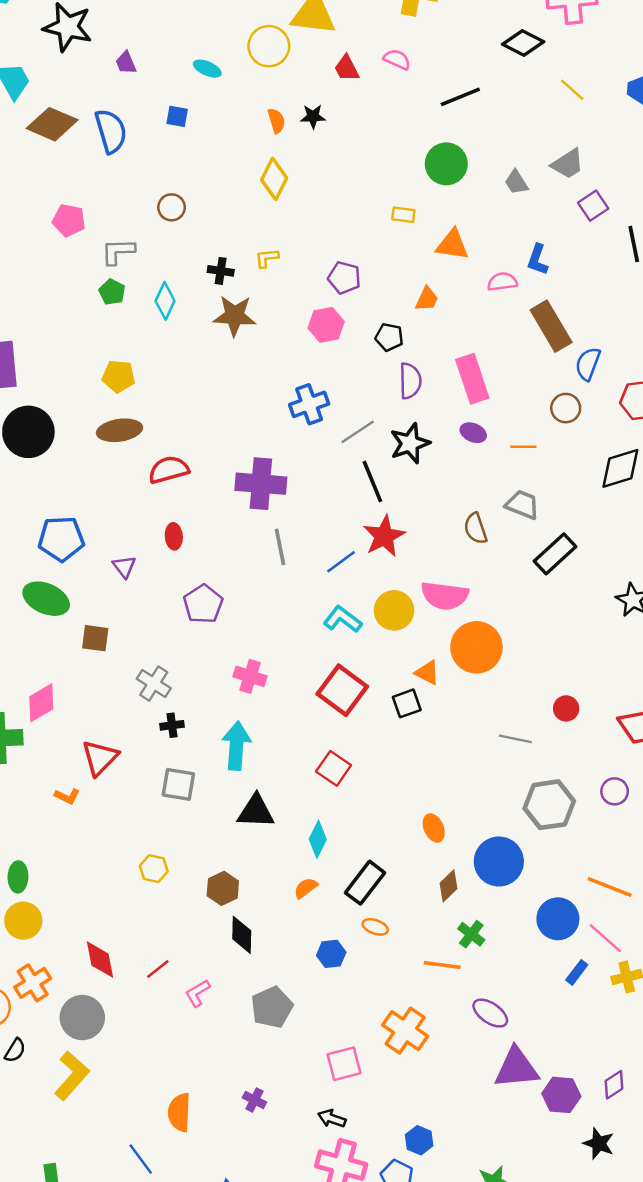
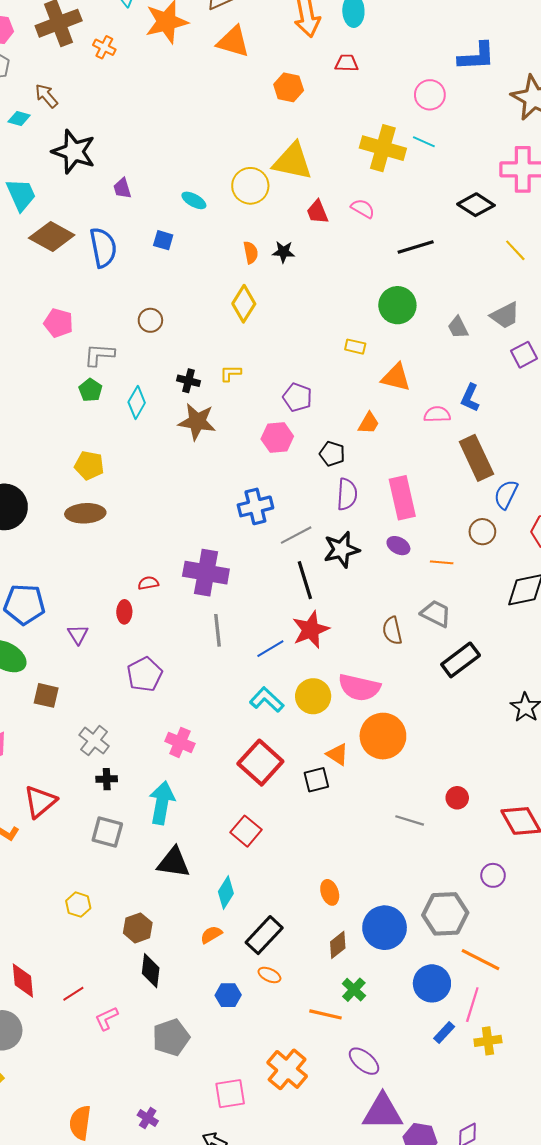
red semicircle: (169, 470) -> (148, 583), moved, size x0.6
gray hexagon: (549, 805) -> (445, 914), moved
pink line: (605, 938) -> (472, 1005), turned 60

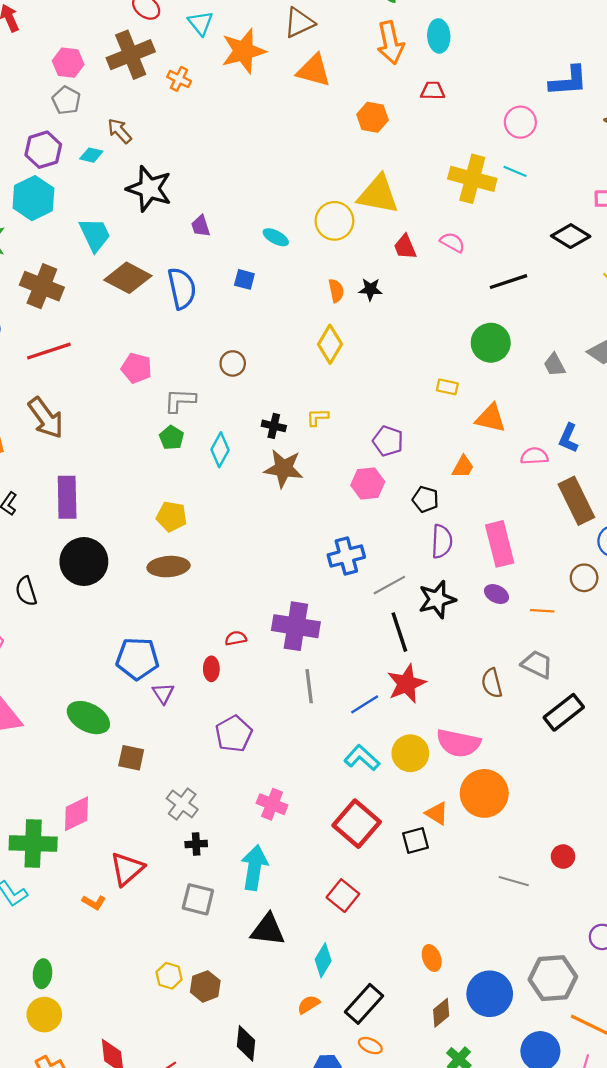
blue pentagon: (24, 604) -> (137, 659), moved
brown hexagon: (138, 928) -> (205, 986), moved

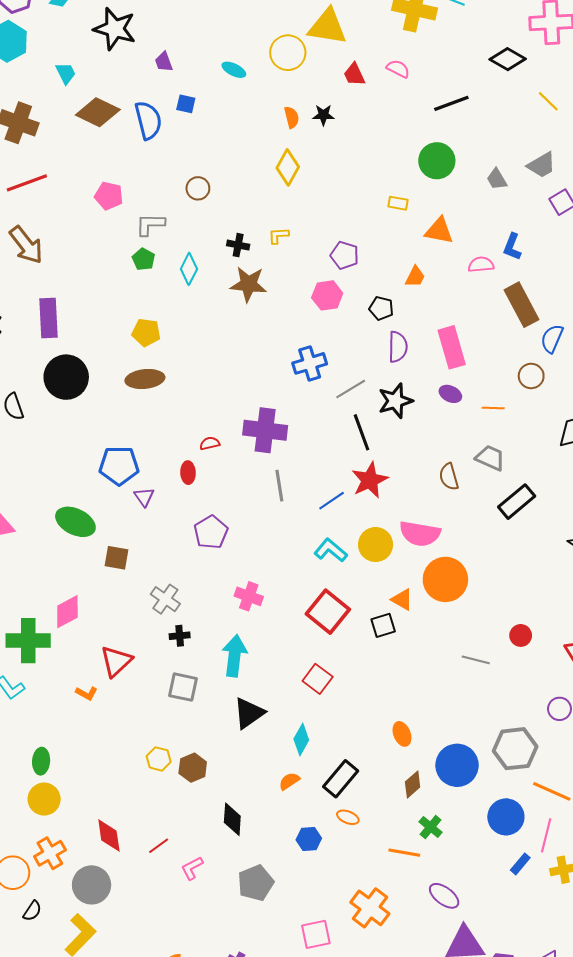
cyan trapezoid: (95, 235) -> (66, 73), size x0.7
blue square: (244, 279) -> (186, 104), moved
black triangle: (268, 930) -> (249, 713), turned -40

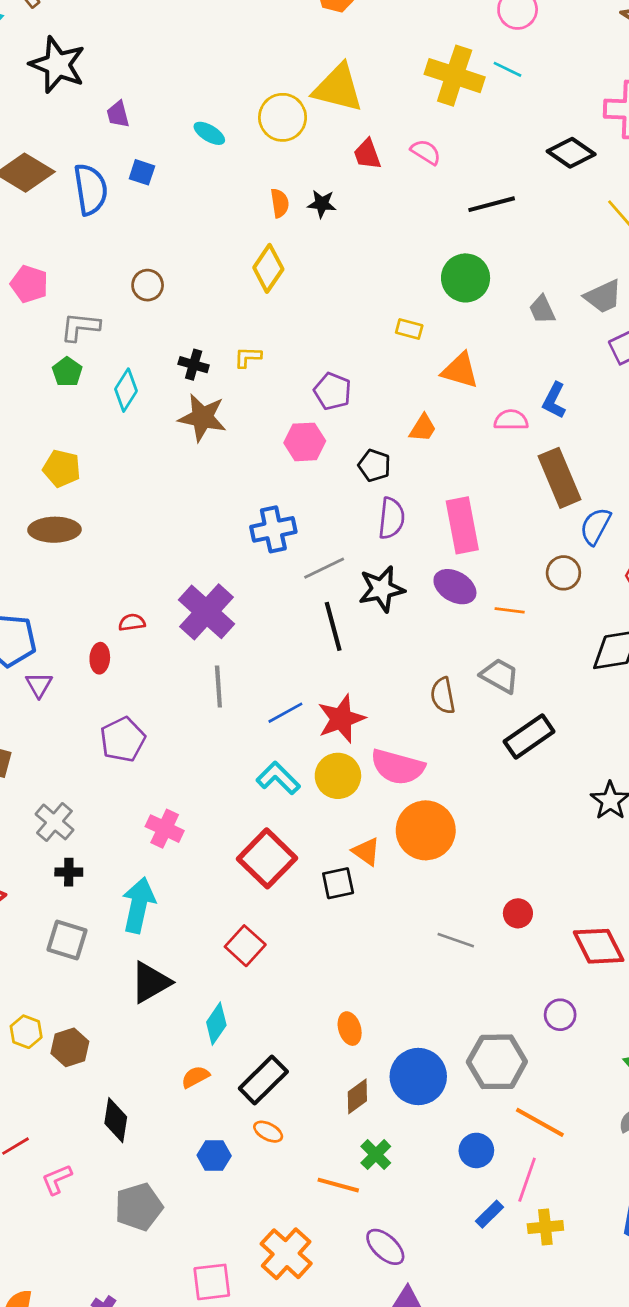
purple ellipse: (450, 394) -> (455, 587), size x1.4
purple cross: (265, 430) -> (207, 612), turned 30
red star: (370, 480) -> (341, 719), moved
blue circle: (506, 817) -> (476, 1150), size x0.7

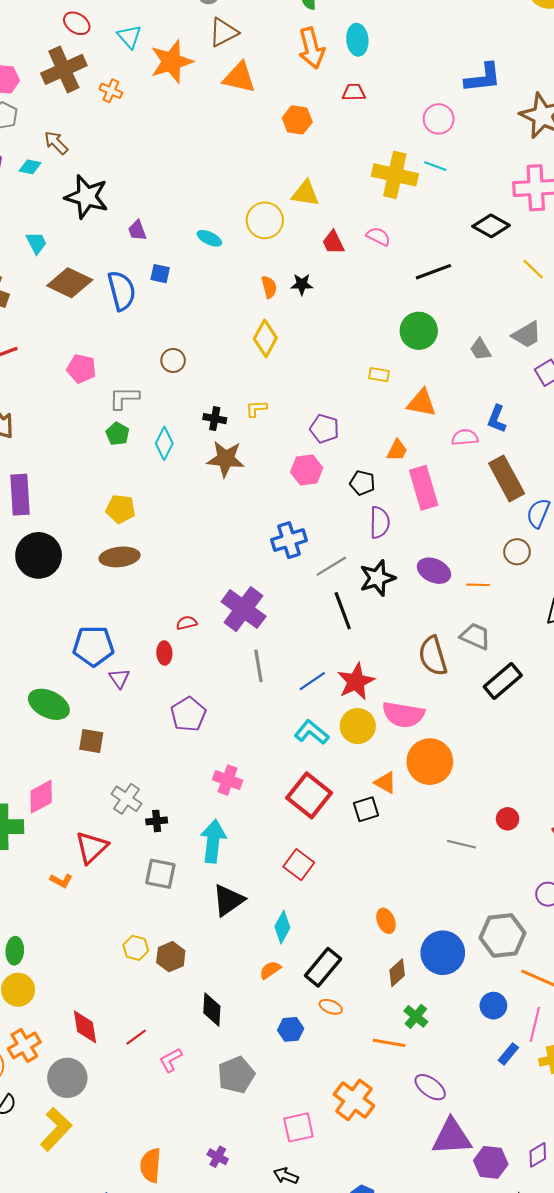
yellow triangle: (338, 88) -> (305, 193), size x0.7
pink rectangle: (462, 525) -> (424, 488), moved
brown semicircle: (443, 696) -> (433, 656), size x1.4
gray cross: (54, 822) -> (126, 799), moved

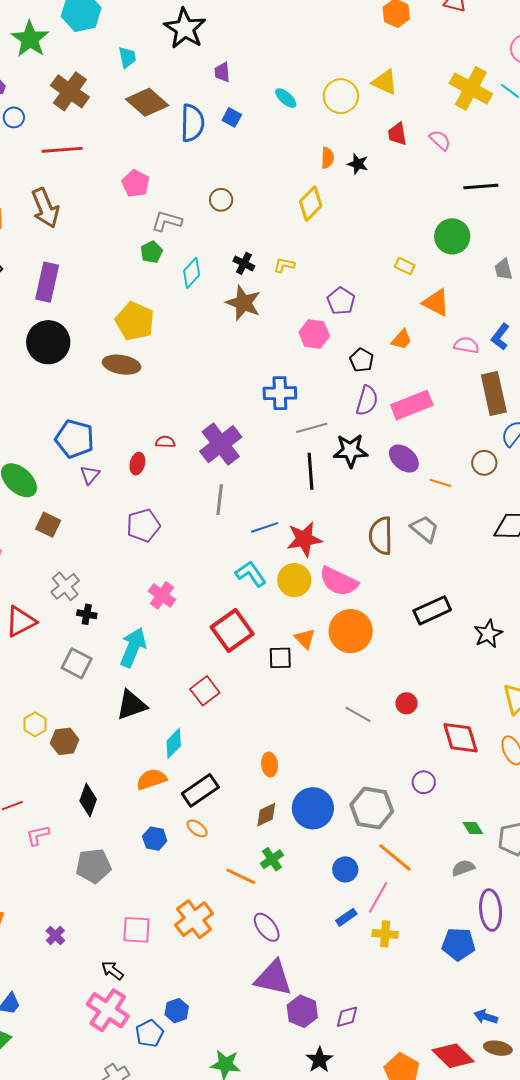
pink rectangle: (424, 488) -> (412, 405), moved, turned 69
yellow pentagon: (121, 509) -> (135, 321), size x1.4
black rectangle: (503, 681) -> (432, 610), moved
orange semicircle: (270, 970) -> (151, 779), size x1.4

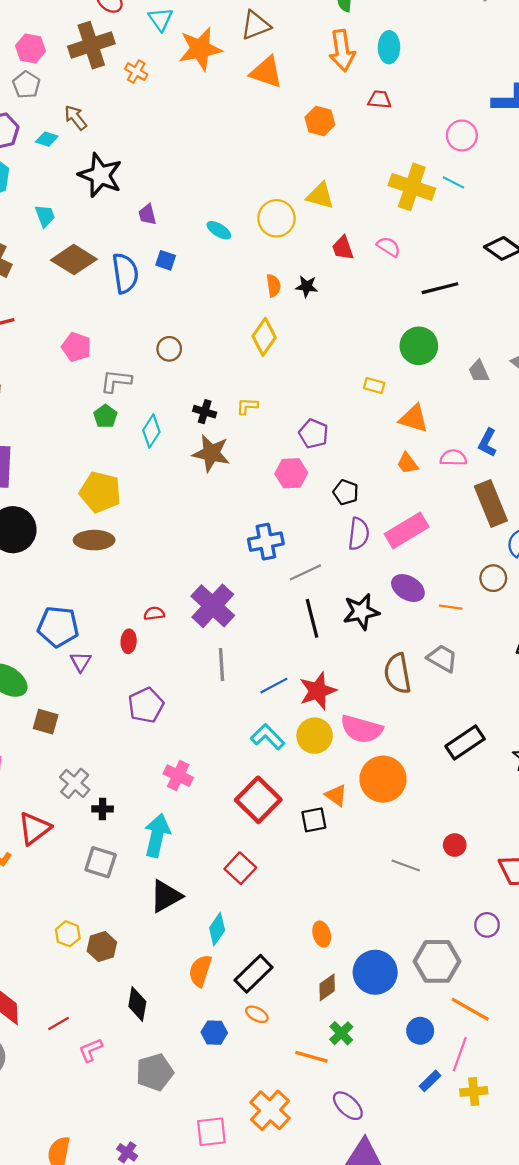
orange trapezoid: (401, 339) -> (408, 463), moved, turned 110
black star: (350, 451) -> (361, 612), moved
orange semicircle: (151, 779) -> (200, 971), turned -44

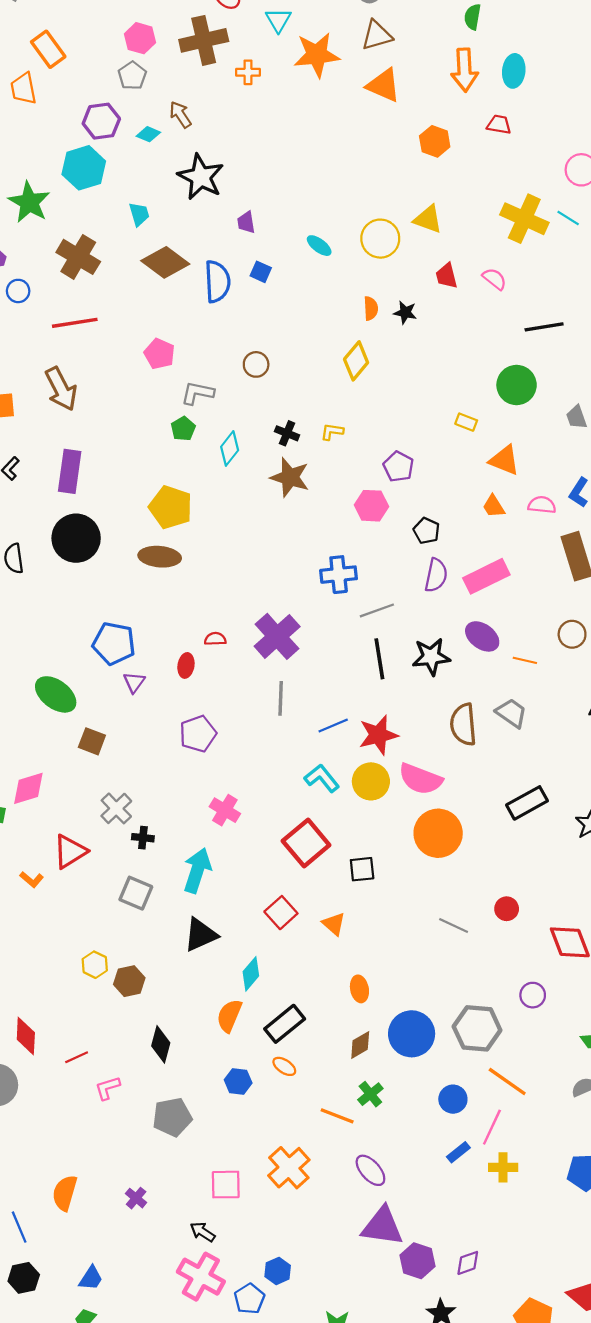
orange cross: (136, 72) -> (248, 72), turned -35
orange triangle: (336, 795) -> (334, 924), moved

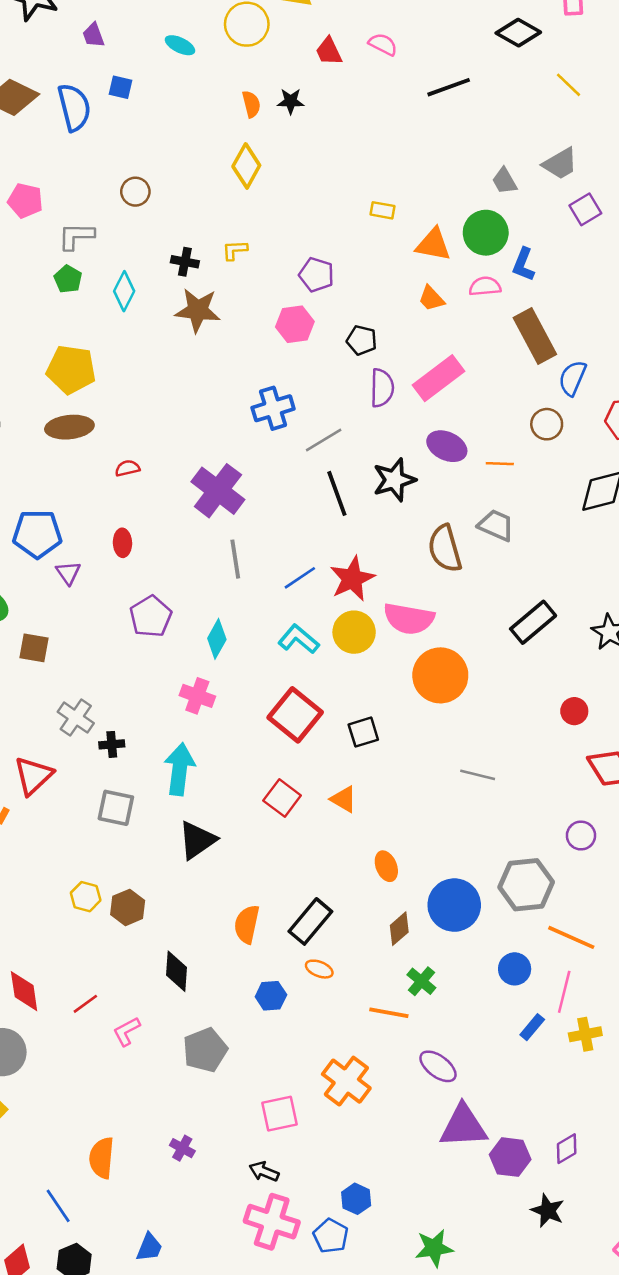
green circle: (517, 385) -> (486, 233), moved
red semicircle: (215, 639) -> (127, 468), moved
red circle: (507, 909) -> (574, 711), moved
cyan diamond: (251, 974) -> (217, 639), moved

